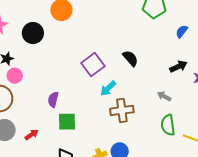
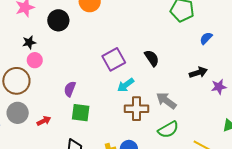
gray arrow: (164, 96) -> (166, 101), moved, size x1.5
green semicircle: (168, 125) -> (168, 130), moved, turned -120

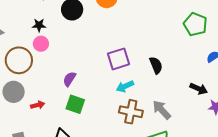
black arrow: (198, 72) -> (199, 89), turned 30

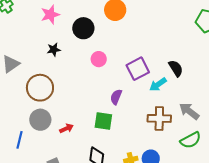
pink circle: (41, 44) -> (99, 59), moved
purple semicircle: (69, 79) -> (116, 97), moved
cyan arrow: (125, 86) -> (158, 84), moved

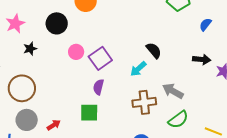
pink star: (50, 15) -> (15, 24), moved
purple square: (138, 69) -> (100, 58), moved

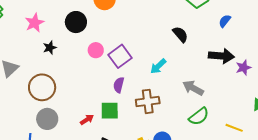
black semicircle: (154, 50) -> (180, 34), moved
black arrow: (202, 59) -> (221, 56), size x1.4
brown cross: (144, 102) -> (148, 101), moved
red arrow: (54, 125) -> (87, 120), moved

